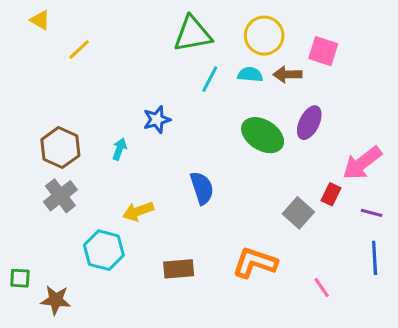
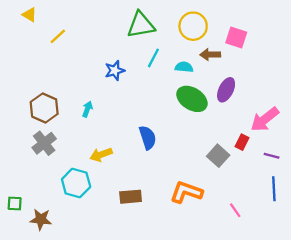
cyan semicircle: (250, 74) -> (184, 67), moved
blue star: (157, 120) -> (115, 70), moved

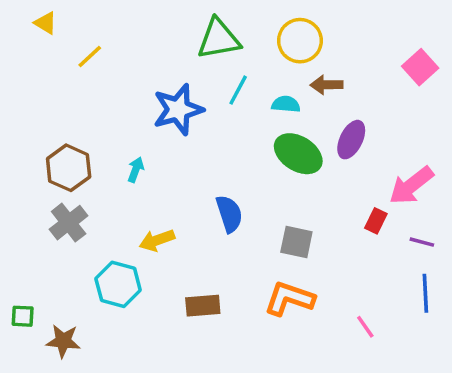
pink square: (236, 38) -> (420, 67), moved, turned 30
blue star: (115, 70) -> (178, 110), size x1.6
gray square: (218, 156) -> (296, 242), moved, turned -30

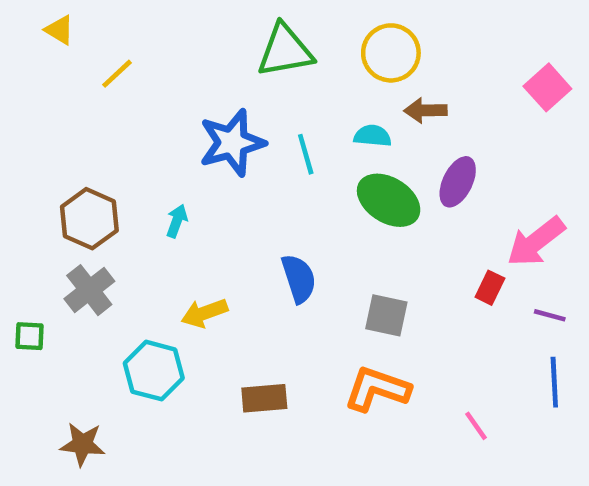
cyan line: (238, 90) -> (306, 154), moved, turned -44
green square: (23, 316) -> (30, 336), moved

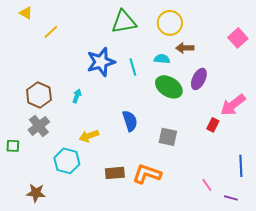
purple line: (550, 315) -> (231, 198), moved
orange L-shape: (377, 389) -> (147, 174), moved

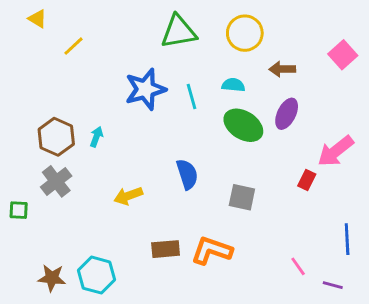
brown arrow: (185, 48) -> (282, 69), moved
cyan arrow: (77, 96) -> (96, 137), moved
cyan hexagon: (67, 161) -> (96, 275), moved

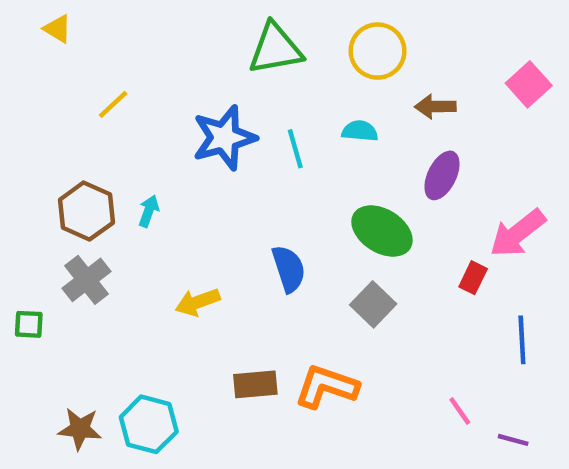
yellow line: (73, 46) -> (113, 104), moved
green ellipse: (243, 125) -> (382, 231), moved
gray square: (242, 197) -> (373, 304), turned 32
blue line: (347, 239) -> (522, 340), moved

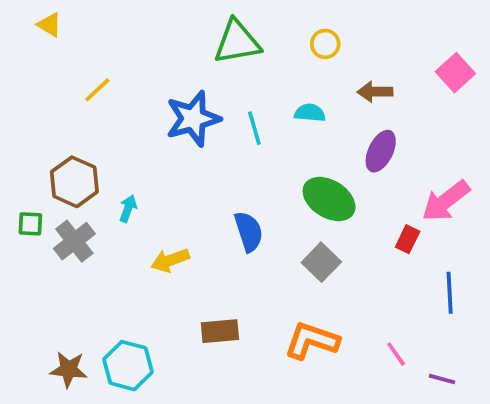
yellow circle: (378, 51) -> (325, 44), size x0.6
cyan arrow: (149, 211) -> (128, 209), moved
green square: (29, 324) -> (30, 224), moved
orange L-shape: (326, 387) -> (312, 341), moved

